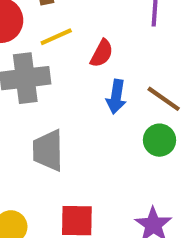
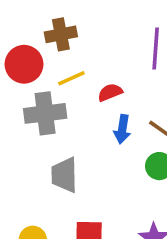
red semicircle: (102, 53) -> (110, 92), turned -140

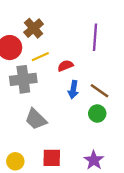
brown cross: (61, 34) -> (34, 28), turned -30
gray trapezoid: (64, 175) -> (36, 119), turned -45

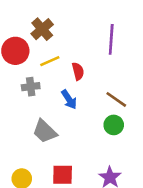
red semicircle: (65, 66) -> (78, 71), turned 98
gray cross: (23, 79) -> (31, 87), size x0.6
blue arrow: (73, 90) -> (69, 99), moved, turned -42

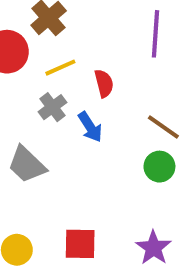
gray cross: (31, 87) -> (52, 107), moved, turned -30
gray trapezoid: (45, 131) -> (27, 165), moved

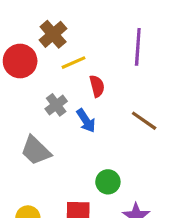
yellow line: (60, 68) -> (73, 63), moved
green circle: (159, 167) -> (108, 182), moved

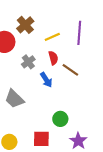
yellow line: (73, 63) -> (52, 37), moved
gray cross: (56, 105) -> (28, 62), moved
brown line: (144, 121) -> (70, 70), moved

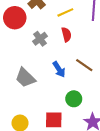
brown line: (70, 70) -> (84, 65), moved
blue arrow: (46, 80) -> (59, 69), moved

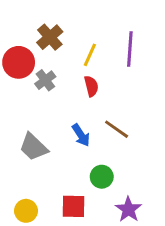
yellow line: (65, 12) -> (90, 55), turned -42
gray cross: (40, 39) -> (45, 80), moved

